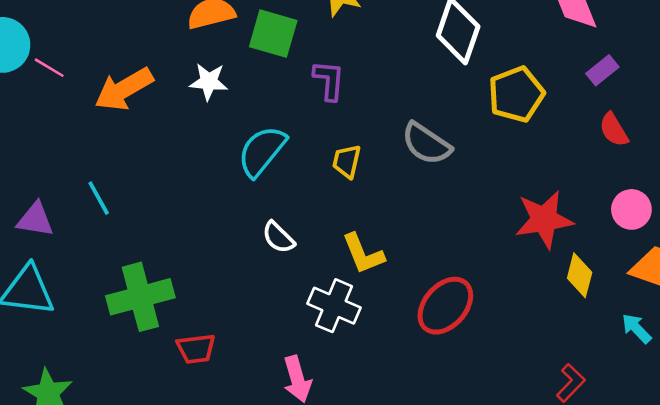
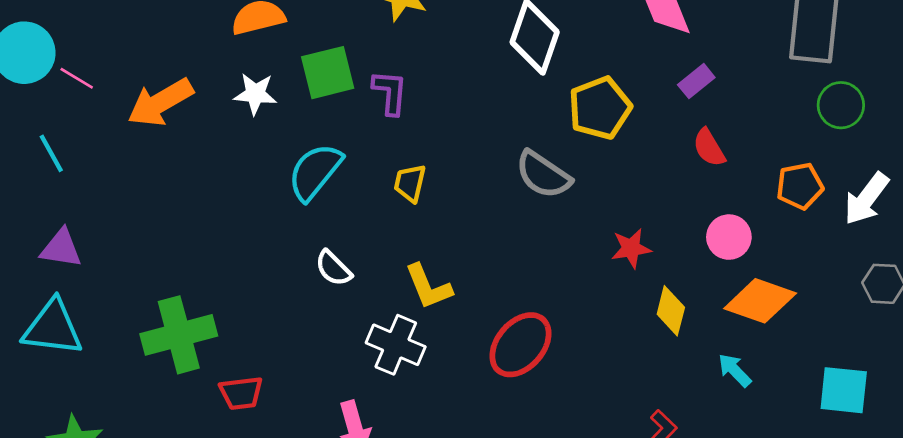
green square: (273, 34) -> (328, 73), moved, turned -30
gray semicircle: (426, 144) -> (543, 175), moved
cyan line: (99, 198) -> (51, 153), moved
red star: (544, 220) -> (631, 248), size x0.6

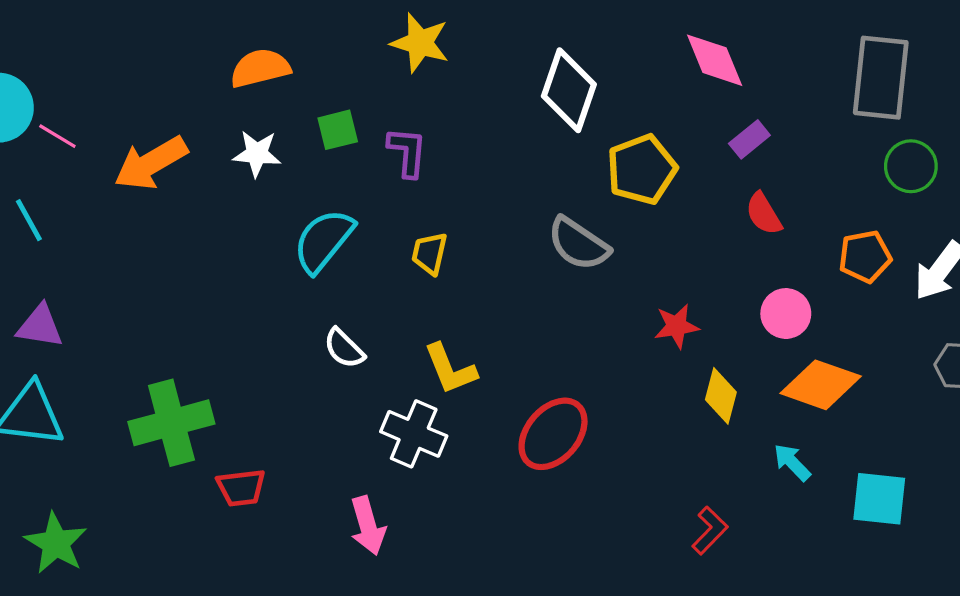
green square: (328, 73) -> (338, 130), size x0.7
cyan square: (844, 390) -> (879, 499), moved

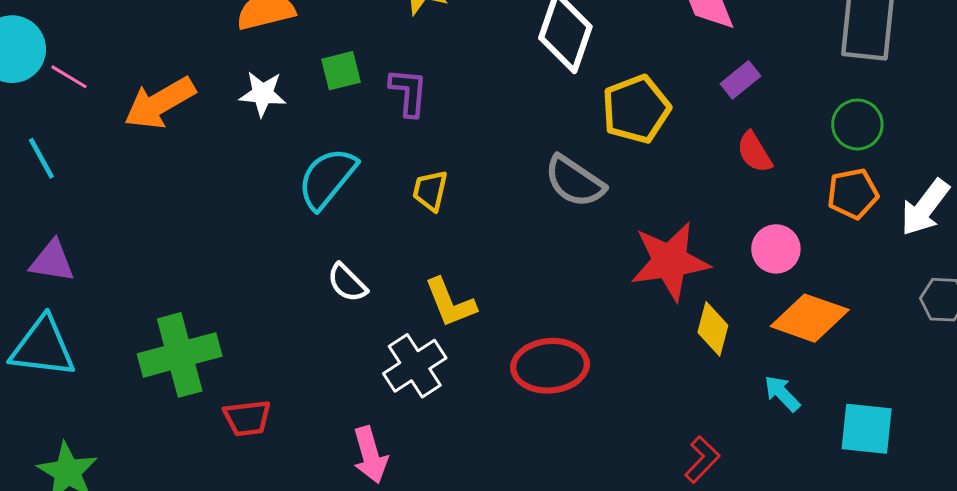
green circle: (911, 166) -> (857, 124), moved
red star: (677, 326) -> (670, 261), size x1.8
white cross: (414, 434) -> (415, 366), turned 34
red ellipse: (553, 434) -> (550, 366), turned 44

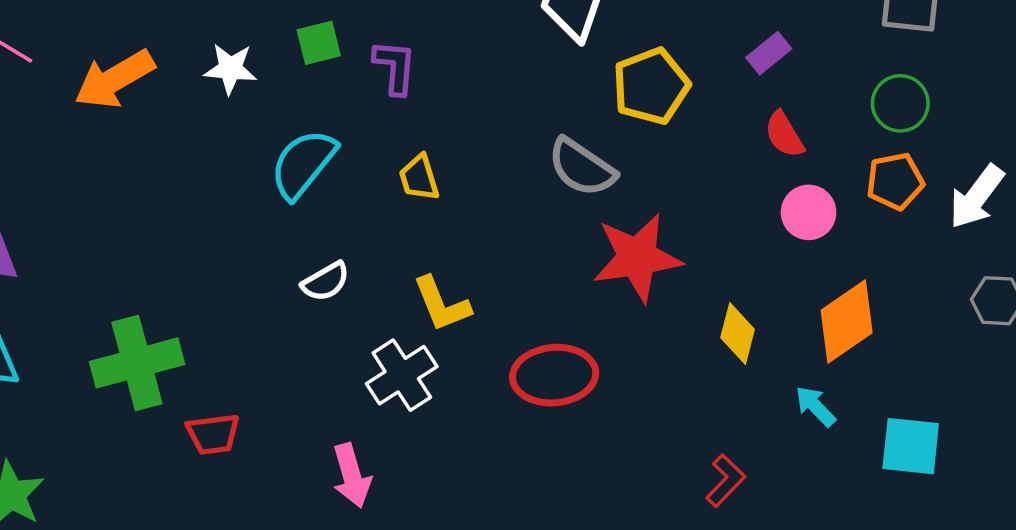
yellow trapezoid: (430, 191) -> (419, 178), turned -30
pink circle: (776, 249) -> (809, 212), moved
red star: (670, 261) -> (637, 257), moved
white semicircle: (347, 283) -> (326, 282), turned -75
orange diamond: (810, 318) -> (847, 321), turned -54

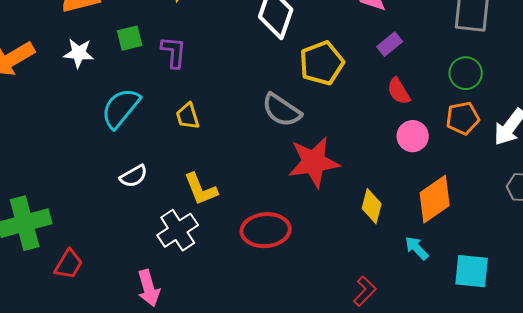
red trapezoid: (213, 434) -> (69, 264), turned -52

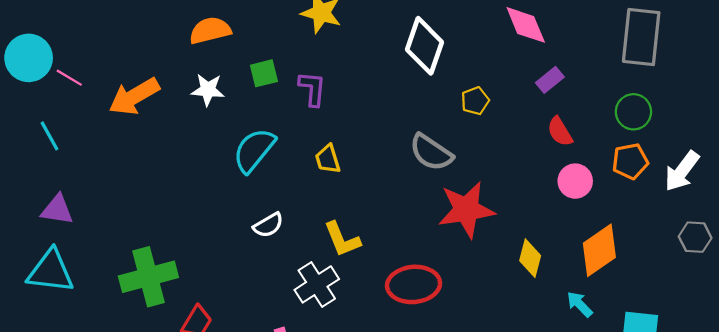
yellow pentagon: (322, 63) -> (475, 101), size x0.6

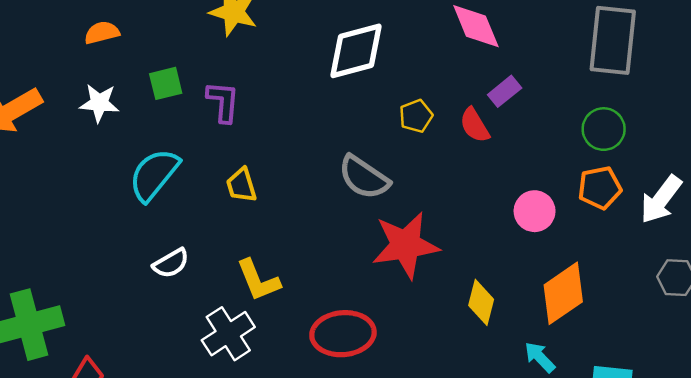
orange semicircle: (210, 30) -> (102, 33), size x0.7
white diamond: (425, 46) -> (356, 51), turned 56
red semicircle: (560, 132) -> (475, 125), moved

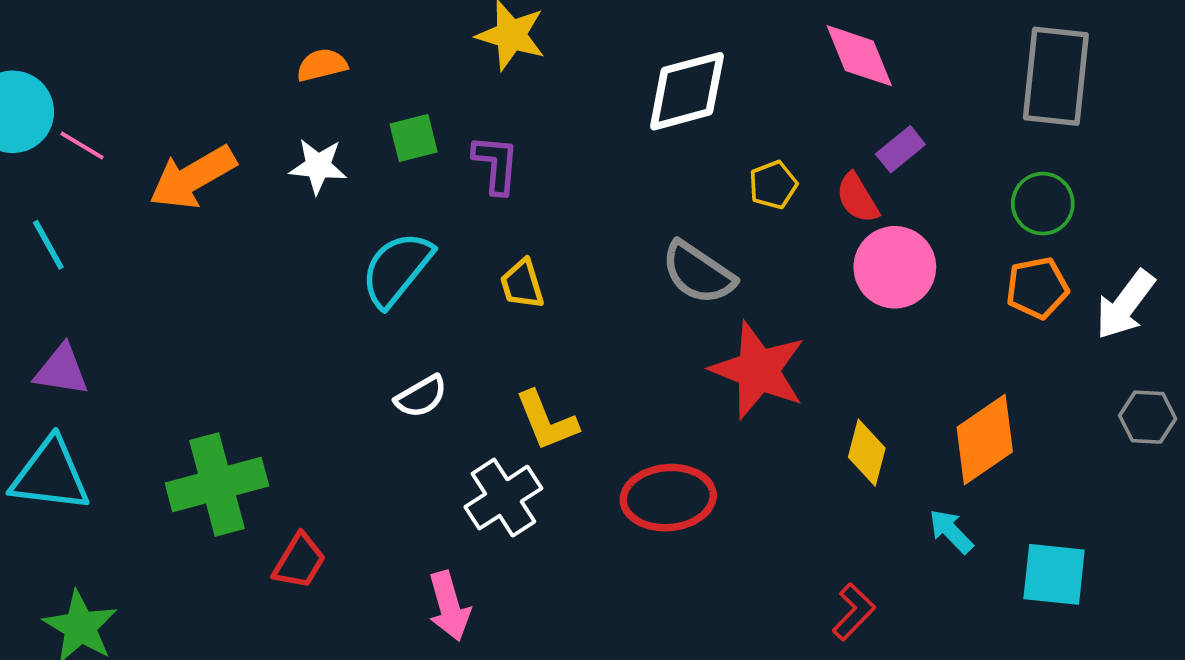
pink circle: (535, 211) -> (895, 267), moved, size x1.4
red star: (406, 245) -> (758, 370), turned 30

